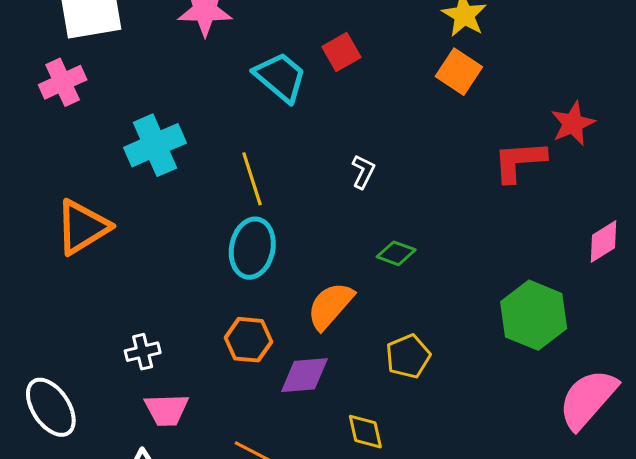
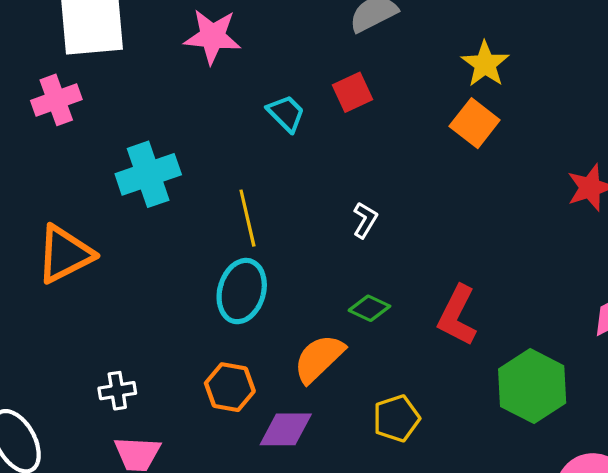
cyan trapezoid: (280, 77) -> (286, 113), size x0.7
red L-shape: (519, 161) -> (457, 316), moved, turned -64
green diamond: (396, 253) -> (369, 308), moved

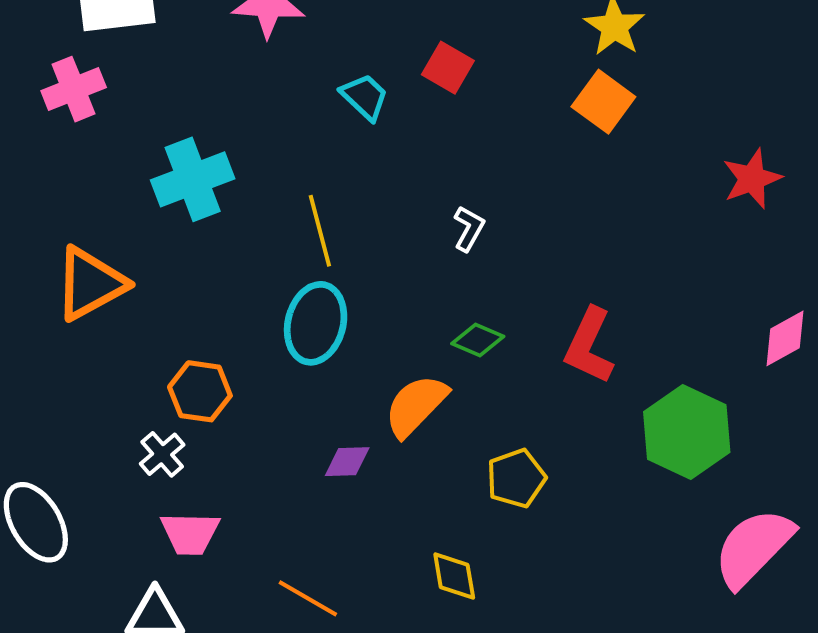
red square: (353, 92) -> (448, 68), turned -33
orange hexagon: (230, 387) -> (200, 391), moved
white cross: (117, 391) -> (162, 454), turned -30
purple diamond: (286, 429) -> (347, 462), moved, size x0.7

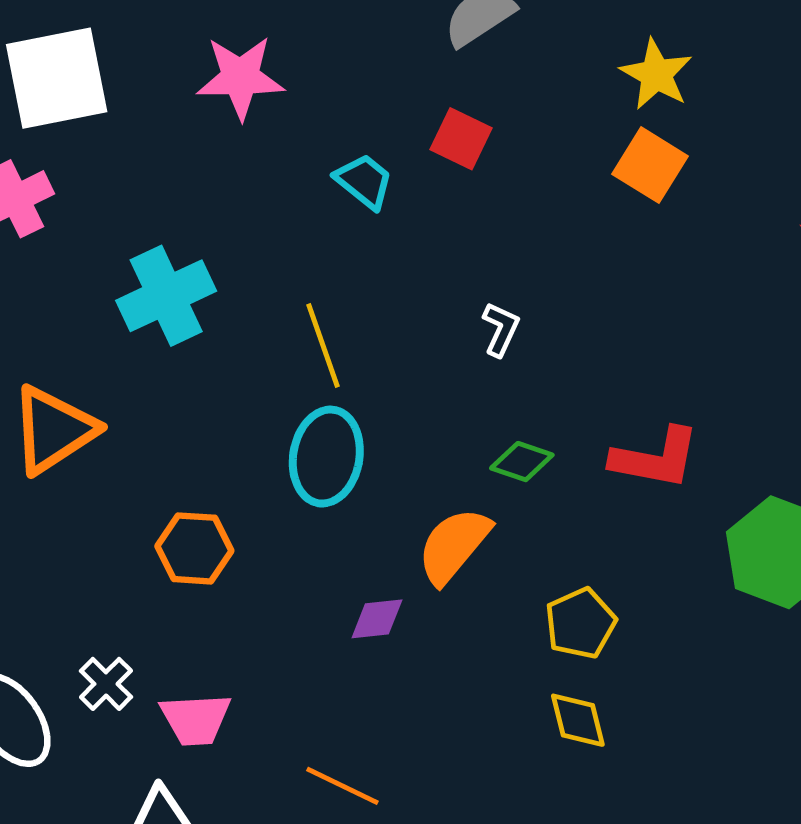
red L-shape: (589, 346) -> (655, 458), turned -100
white cross: (162, 454) -> (106, 684), moved
yellow diamond: (454, 576) -> (578, 720), moved

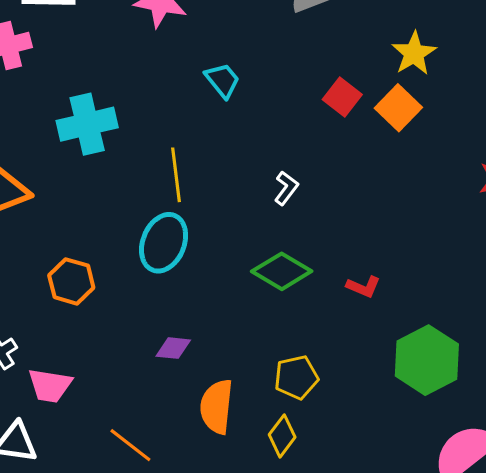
red square: (461, 139) -> (342, 97), moved
red L-shape: (655, 458) -> (363, 287), size x0.6
green diamond: (522, 462) -> (282, 271), size x1.5
orange semicircle: (454, 546) -> (217, 407), moved, turned -46
yellow diamond: (578, 720) -> (282, 436), turned 39

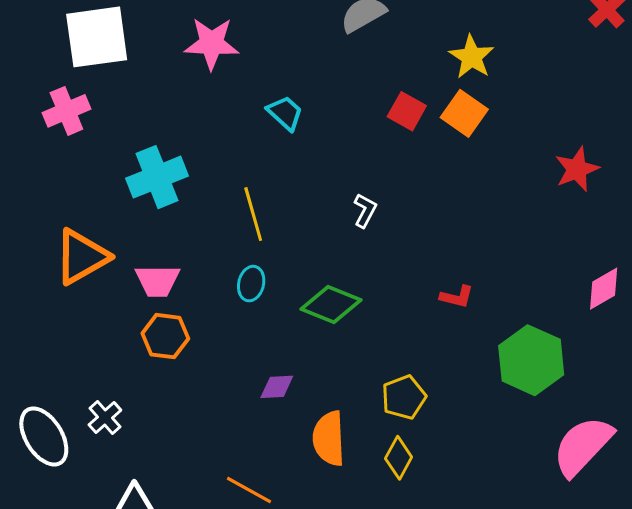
cyan ellipse: (164, 243) -> (251, 284), size x0.6
green diamond: (282, 271) -> (331, 305), moved
pink trapezoid: (50, 385) -> (157, 281), moved

